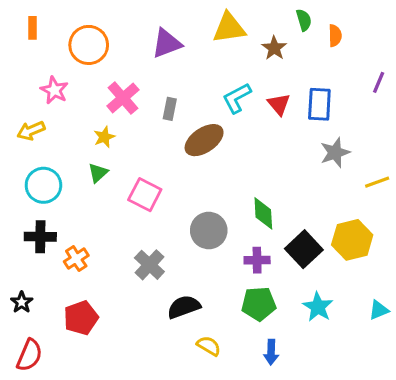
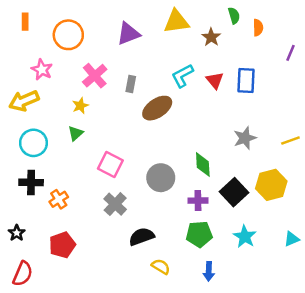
purple line: (379, 82) -> (290, 53), moved
yellow arrow: (31, 131) -> (24, 101), size x1.4
gray star: (335, 153) -> (245, 138), moved
pink square: (145, 195) -> (110, 164), moved

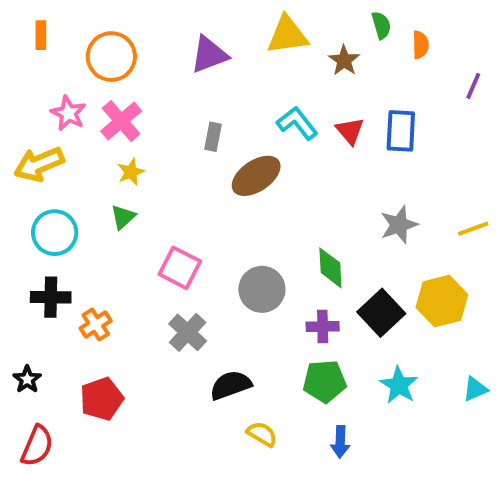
pink cross: (95, 76) -> (121, 121), moved
cyan L-shape: (182, 76) -> (297, 123), turned 80

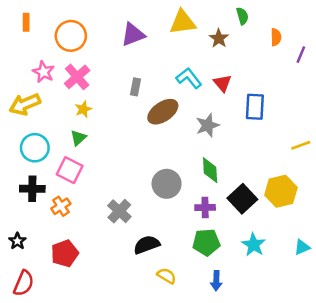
orange semicircle: (420, 45) -> (276, 37), moved
blue rectangle: (401, 131) -> (255, 107), moved
gray star: (399, 225) -> (208, 125), moved
pink square: (180, 268) -> (70, 170), moved

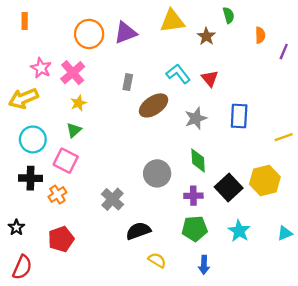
orange circle: (71, 36) -> (89, 34), moved
blue rectangle: (255, 107) -> (239, 116), moved

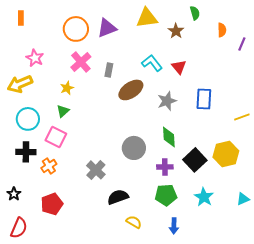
pink cross: (73, 73) -> (81, 62), moved

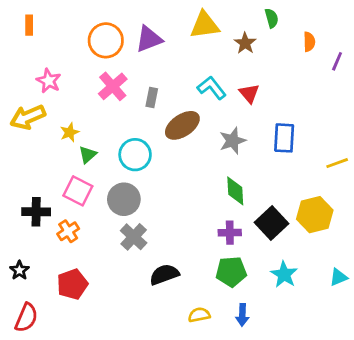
yellow star: (67, 88) -> (70, 132), moved
cyan circle: (28, 119) -> (135, 155), moved
gray circle: (134, 148) -> (124, 199), moved
yellow semicircle: (134, 222) -> (199, 315), moved, turned -42

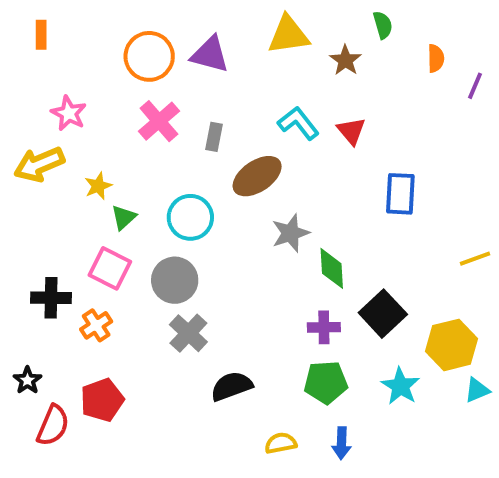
purple triangle: (149, 39) -> (210, 54), turned 36
gray star: (233, 141) -> (290, 233), moved
yellow line: (337, 163) -> (475, 259), moved
yellow hexagon: (315, 215) -> (451, 345), moved
red semicircle: (26, 318) -> (53, 425), moved

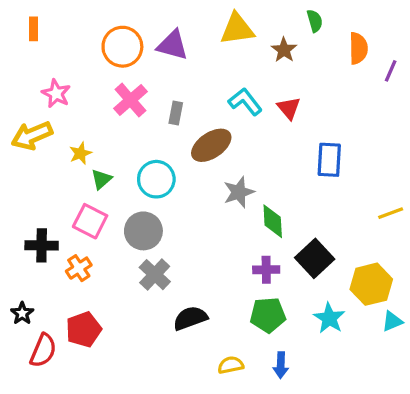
orange semicircle: (436, 58) -> (358, 48), size x1.4

